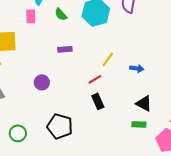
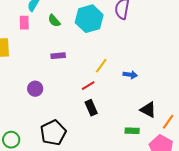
black triangle: (144, 103) -> (148, 110), moved
black pentagon: (60, 126) -> (53, 133), turned 30

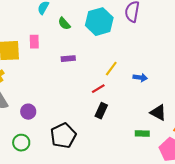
pink rectangle: (24, 23) -> (34, 42), moved
purple circle: (35, 89) -> (28, 112), moved
black rectangle: (91, 108) -> (101, 111), turned 49

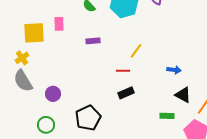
blue arrow: (140, 78) -> (174, 70), moved
red line: (98, 89) -> (123, 71), turned 32
black rectangle: (101, 111) -> (126, 93), turned 42

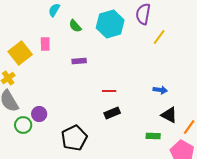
yellow square: (34, 33) -> (20, 53), turned -35
yellow line: (136, 51) -> (159, 37), moved
green circle: (46, 125) -> (23, 125), moved

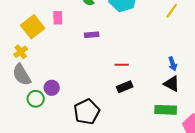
blue arrow: (160, 90) -> (173, 64), turned 64
black triangle: (169, 115) -> (172, 84), moved
green rectangle: (153, 136) -> (166, 110), size x1.5

